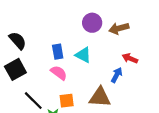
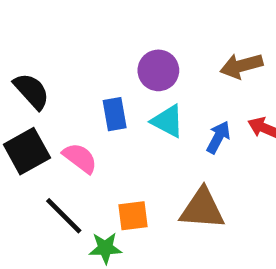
purple circle: (92, 23) -> (158, 70), moved
pink semicircle: (59, 73) -> (80, 158), moved
blue arrow: (117, 75) -> (218, 137), moved

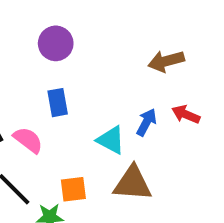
purple circle: (158, 70) -> (56, 43), moved
cyan triangle: (168, 121) -> (111, 140), moved

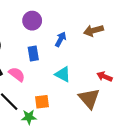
red arrow: (186, 114) -> (104, 76), moved
blue arrow: (146, 122) -> (61, 39), moved
brown triangle: (133, 183) -> (89, 98), moved, turned 45

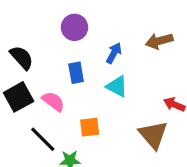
cyan triangle: (63, 74) -> (117, 86), moved
orange square: (42, 102) -> (90, 127), moved

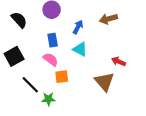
black semicircle: (22, 58) -> (19, 20), moved
pink semicircle: (53, 101) -> (51, 59), moved

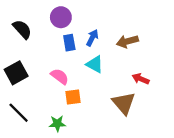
brown arrow: (108, 19) -> (127, 41), moved
blue rectangle: (53, 40) -> (69, 43), moved
black line: (30, 85) -> (19, 113), moved

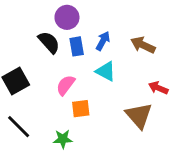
black semicircle: (22, 29) -> (49, 42), moved
brown arrow: (127, 41) -> (143, 45), turned 40
pink semicircle: (60, 76) -> (66, 85), turned -90

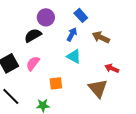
black semicircle: (49, 42) -> (33, 35), turned -78
blue rectangle: (77, 46) -> (81, 15), moved, turned -32
pink semicircle: (66, 85) -> (33, 63), moved

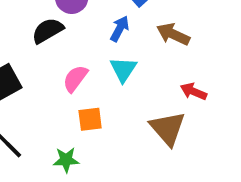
cyan triangle: (74, 56) -> (123, 69), turned 35
pink semicircle: (33, 63) -> (75, 79), moved

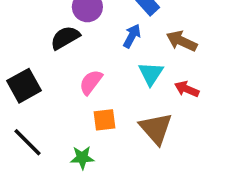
cyan triangle: (123, 69) -> (151, 74), moved
red arrow: (194, 91) -> (187, 89), moved
brown triangle: (168, 128) -> (156, 128), moved

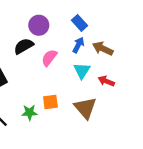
blue arrow: (132, 36) -> (78, 45), moved
pink semicircle: (91, 82) -> (49, 58), moved
green star: (82, 158) -> (29, 112), moved

